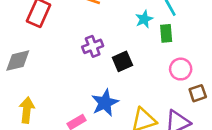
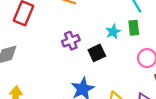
cyan star: (144, 19) -> (113, 32), moved

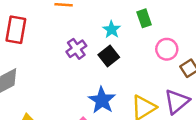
cyan star: (113, 32) -> (112, 29), moved

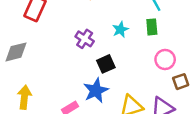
purple cross: (76, 49) -> (85, 39), turned -36
black square: (109, 56) -> (106, 64), moved

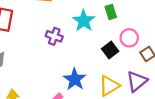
cyan star: (120, 30) -> (84, 21), size x1.5
black square: (106, 64) -> (110, 50), moved

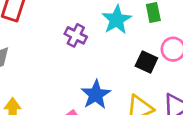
black square: (110, 50) -> (146, 62), turned -35

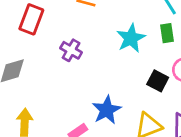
purple cross: (76, 35) -> (71, 50), moved

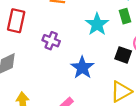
blue star: (107, 110) -> (82, 68), moved

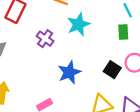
cyan star: (97, 24) -> (78, 24), moved

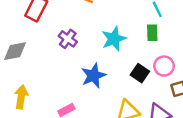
cyan star: (78, 24) -> (114, 39), moved

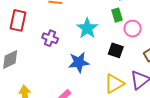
pink circle: (164, 66) -> (133, 29), moved
blue star: (94, 76) -> (79, 62), turned 30

